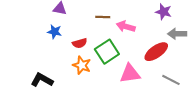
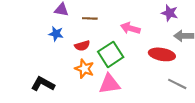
brown line: (103, 17) -> (90, 18), moved
red ellipse: (156, 52) -> (162, 54), turned 45
pink triangle: (130, 74) -> (110, 84), moved

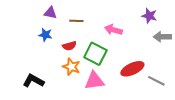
green square: (111, 54) -> (95, 54), turned -30
red ellipse: (162, 54) -> (132, 69), moved, turned -35

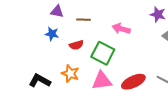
orange star: (71, 67) -> (70, 74), moved
red ellipse: (132, 69) -> (133, 82), moved

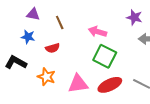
brown line: (83, 20) -> (60, 23), turned 64
green square: (103, 53) -> (105, 56), moved
black L-shape: (40, 81) -> (16, 62), moved

